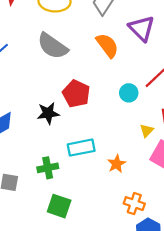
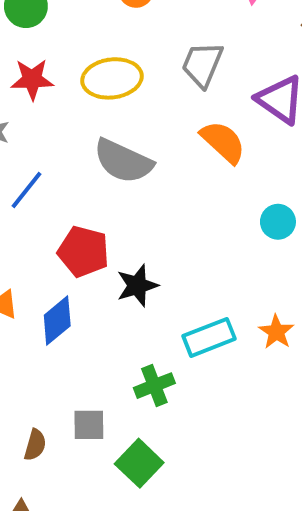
red pentagon: (76, 94) -> (83, 252), moved
orange star: (117, 164) -> (276, 332), moved
green square: (59, 206) -> (139, 463), moved, turned 35

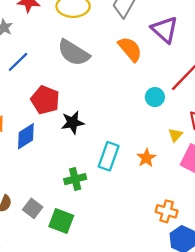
cyan rectangle: (209, 337) -> (109, 156), turned -56
gray square: (89, 425) -> (33, 208), moved, turned 30
green square: (139, 463) -> (61, 221), turned -30

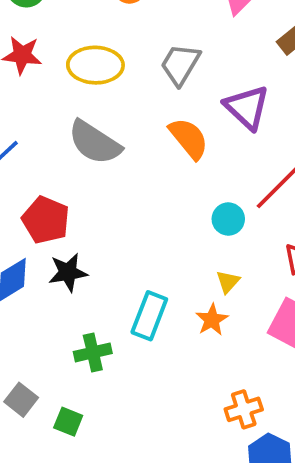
black star: (73, 122) -> (68, 272), moved
yellow triangle: (175, 135) -> (228, 282), moved
orange cross: (167, 211) -> (244, 409), turned -35
green square: (61, 221) -> (68, 422), size x0.7

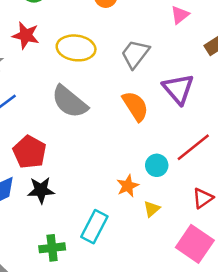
orange star: (212, 320) -> (128, 186), moved

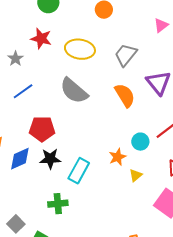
red pentagon: (30, 152) -> (42, 129), turned -30
cyan rectangle: (94, 227) -> (79, 171), moved

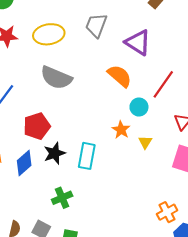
orange semicircle: (125, 95) -> (120, 76), moved
green cross: (58, 204) -> (62, 198), moved

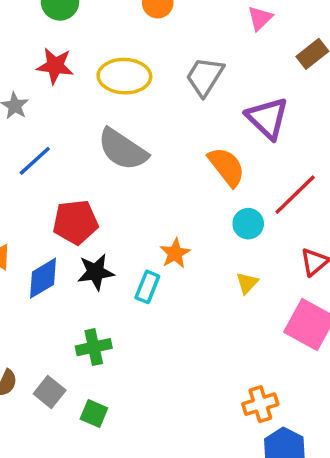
orange star: (121, 130) -> (175, 253), moved
cyan rectangle: (87, 156) -> (147, 287), size x0.7

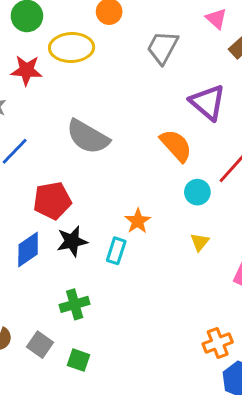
pink triangle: (260, 18) -> (216, 19), moved, turned -30
yellow ellipse: (124, 76) -> (72, 48), moved
gray trapezoid: (205, 77) -> (163, 47), moved

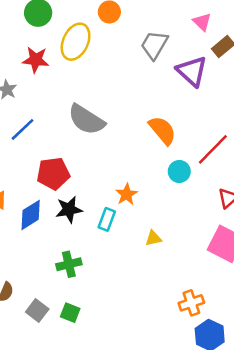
yellow ellipse: (72, 48) -> (76, 42), turned -66
purple triangle: (208, 102) -> (192, 71), moved
yellow triangle: (200, 242) -> (153, 238), moved, turned 36
gray square: (40, 345) -> (37, 311), moved

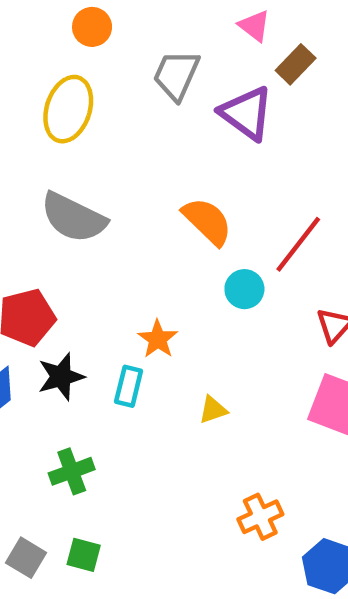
yellow ellipse: (76, 42) -> (68, 109), moved
orange cross: (191, 303) -> (260, 517), moved

